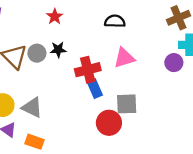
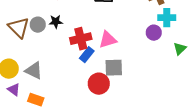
pink triangle: (124, 58) -> (108, 40), moved
blue rectangle: (95, 89) -> (87, 55), turned 63

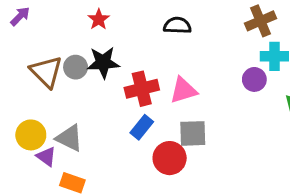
black star: (56, 22) -> (103, 62), size x1.5
blue rectangle: (87, 55) -> (142, 127), moved
purple triangle: (14, 90) -> (46, 157), moved

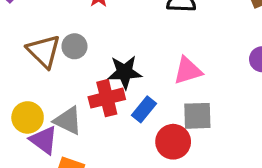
black star: (103, 62) -> (125, 72), moved
red cross: (142, 89) -> (107, 98), moved
purple triangle: (46, 157) -> (44, 140), size x1.4

